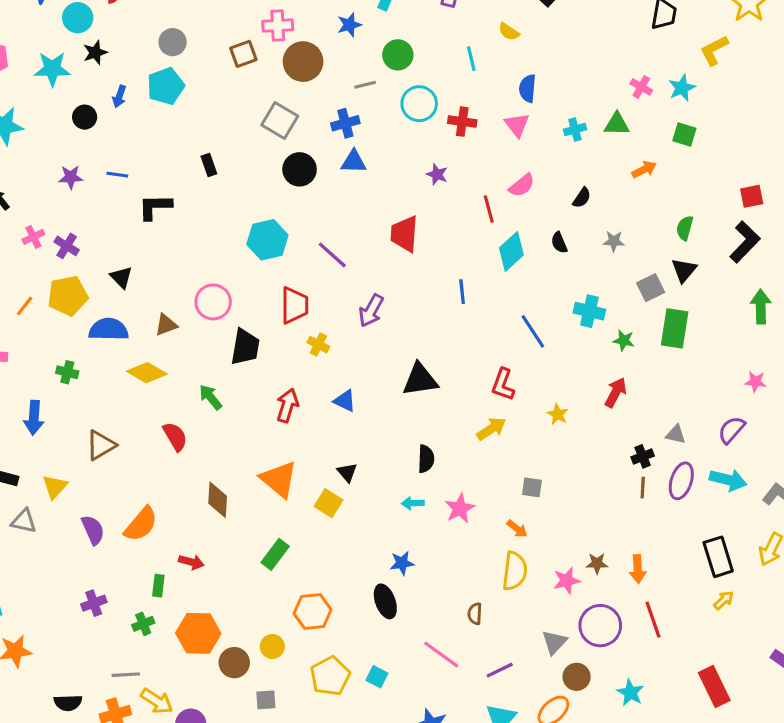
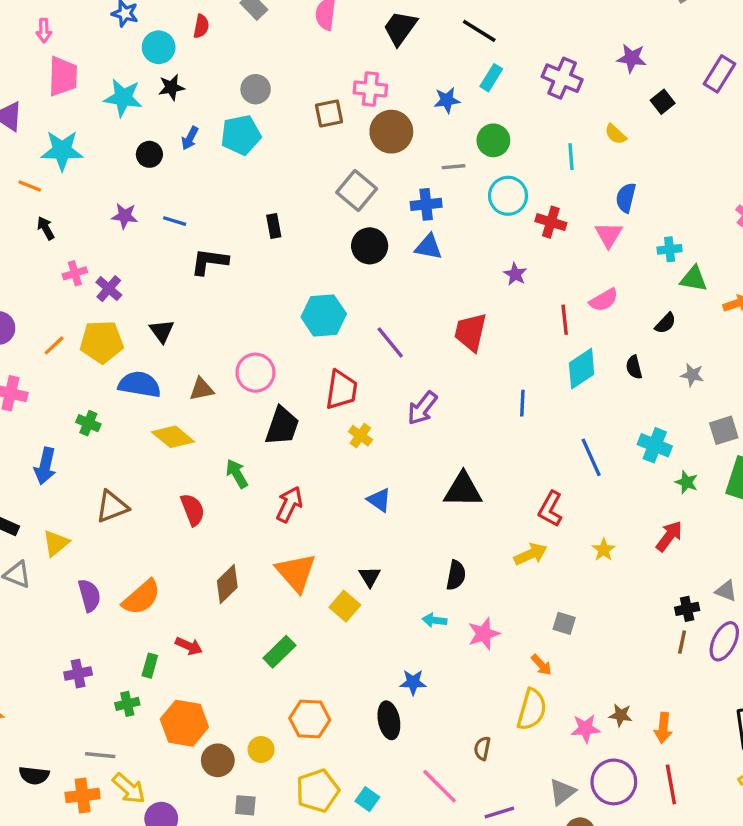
green triangle: (617, 124) -> (694, 279), moved
red arrow: (287, 406) -> (289, 504), moved
brown diamond: (218, 500) -> (227, 584), turned 33

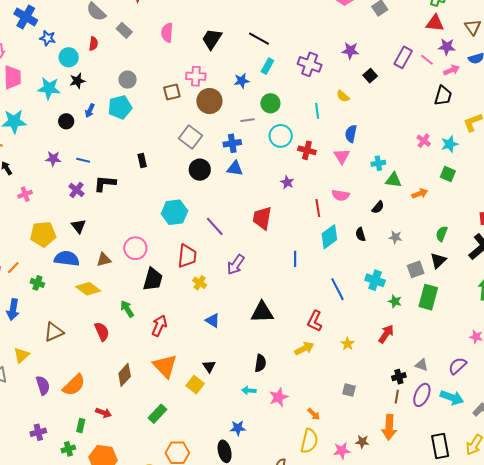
purple cross: (109, 289) -> (76, 190), moved
pink semicircle: (604, 300) -> (341, 195), turned 42
orange line: (54, 345) -> (13, 268), moved
gray square: (564, 623) -> (349, 390), moved
orange arrow: (663, 728) -> (389, 427), moved, size x1.4

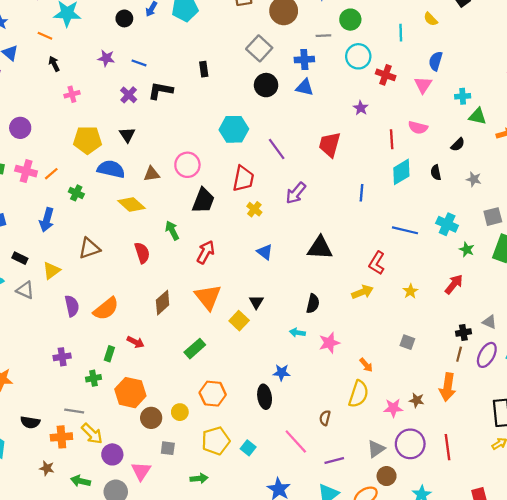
blue line: (337, 289) -> (405, 230), turned -55

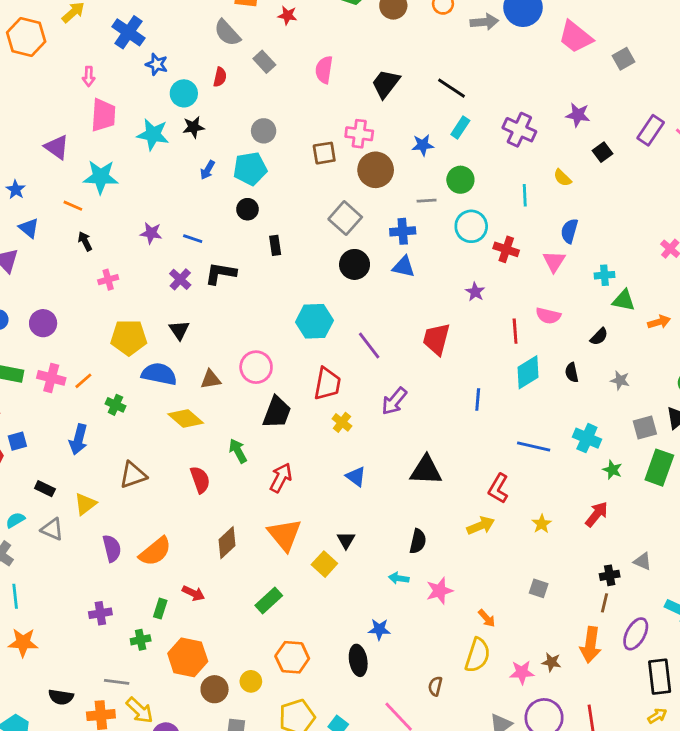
black circle: (124, 18) -> (247, 209), moved
purple ellipse: (487, 355) -> (636, 634), moved

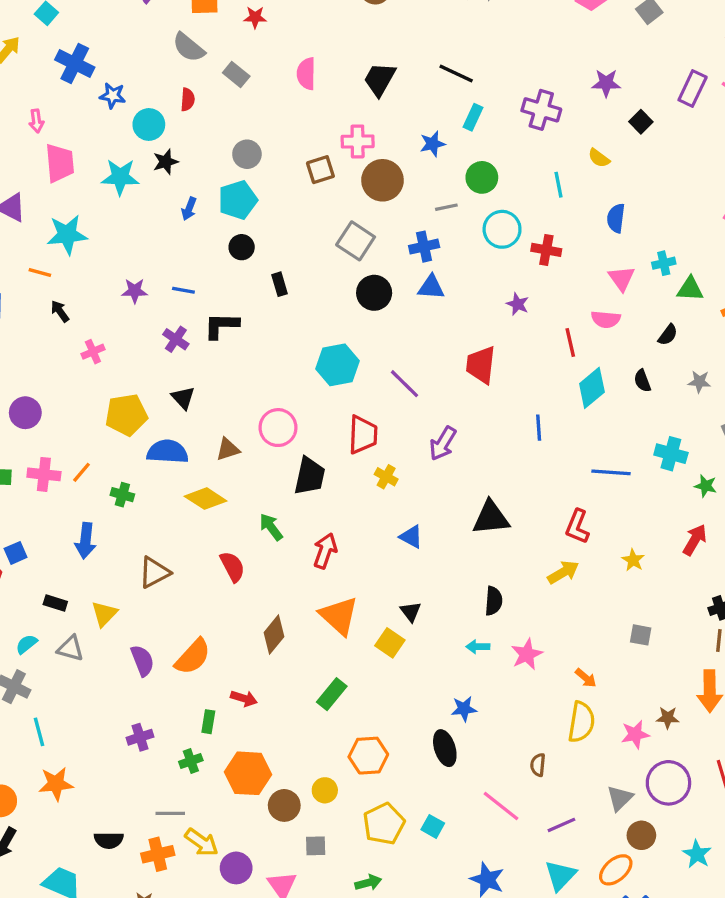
pink triangle: (554, 261) -> (622, 278), moved

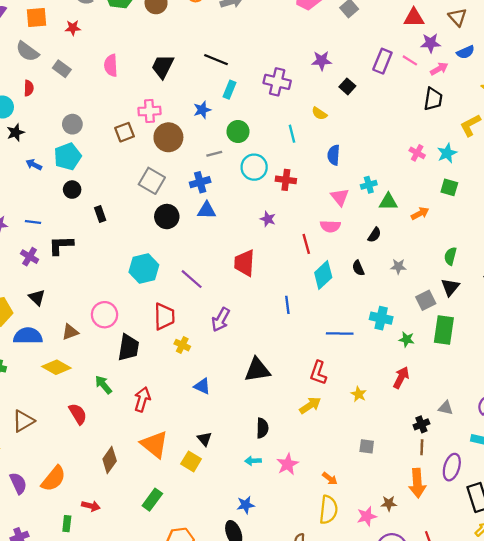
blue arrow: (189, 209) -> (34, 165), turned 98

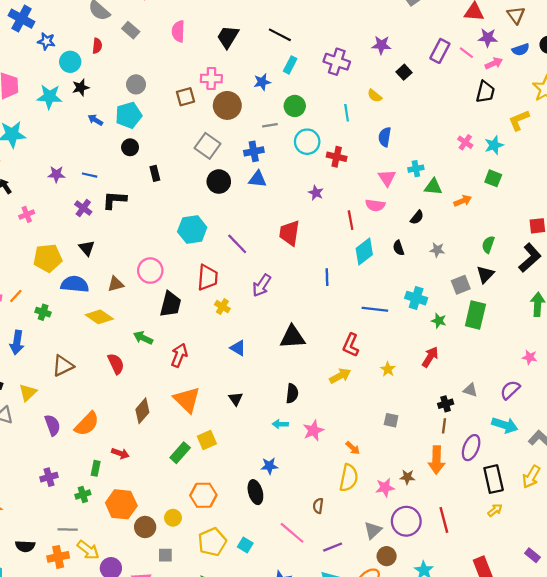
green arrow: (103, 385) -> (143, 338), turned -30
yellow square: (191, 461) -> (207, 440), moved, turned 30

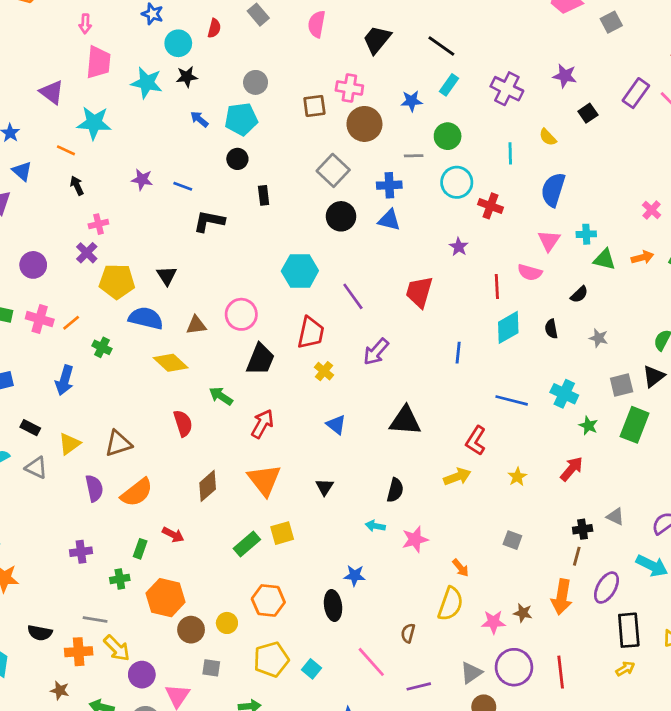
blue semicircle: (385, 137) -> (553, 190), size x1.4
orange arrow: (463, 201) -> (642, 257), moved
purple cross: (83, 208) -> (87, 253), moved
brown triangle: (63, 366) -> (118, 443), moved

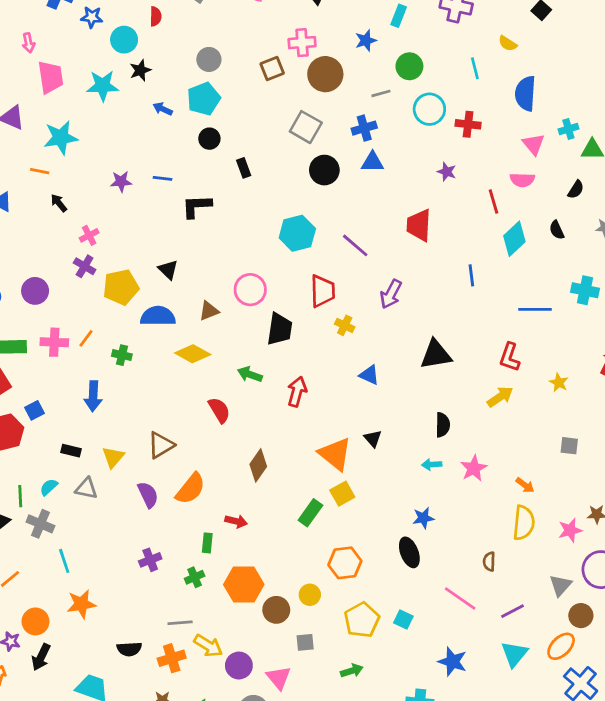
orange triangle: (264, 480) -> (335, 454), moved

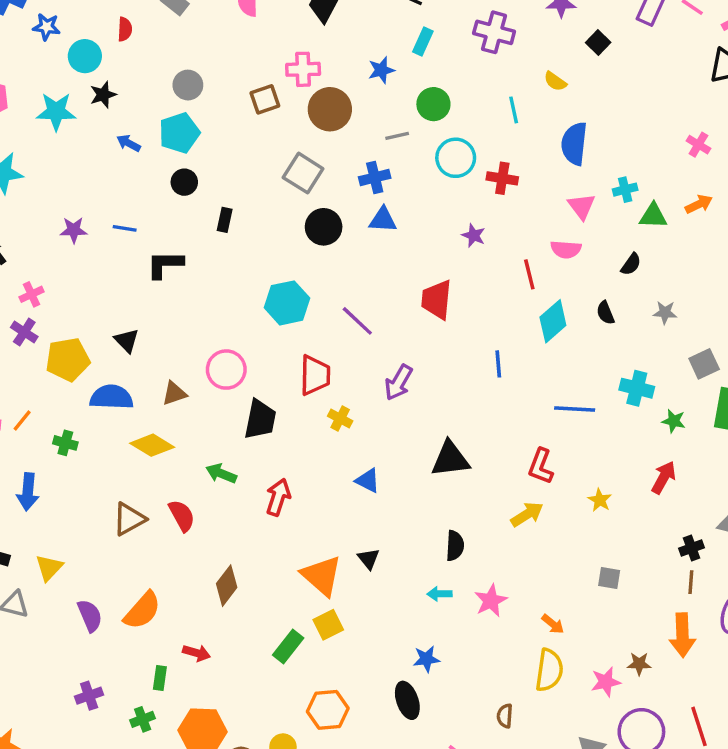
black rectangle: (244, 168) -> (225, 220), turned 30
brown triangle: (161, 445) -> (129, 519), moved

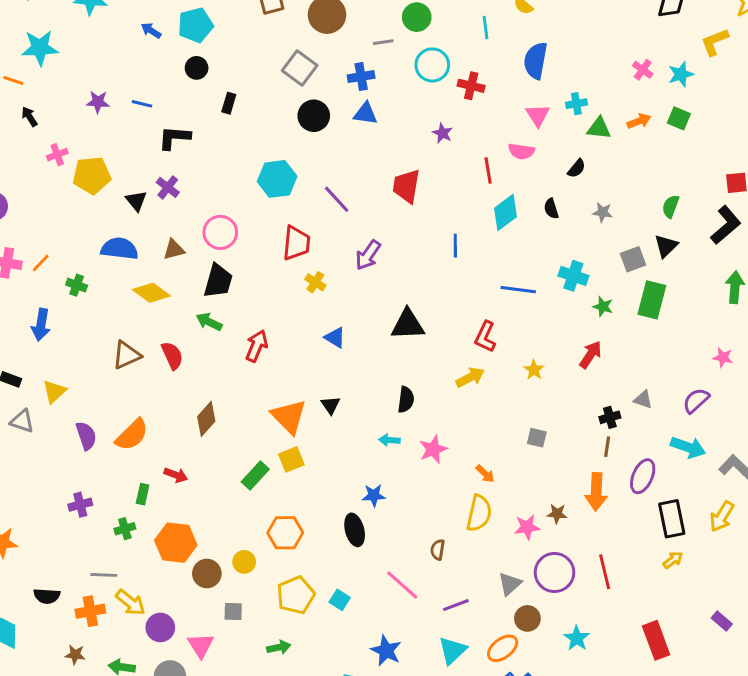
purple cross: (24, 332) -> (168, 187), moved
yellow pentagon: (68, 359) -> (92, 175), moved
black trapezoid: (260, 419) -> (218, 281), moved

